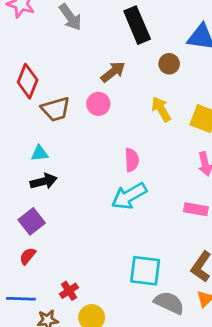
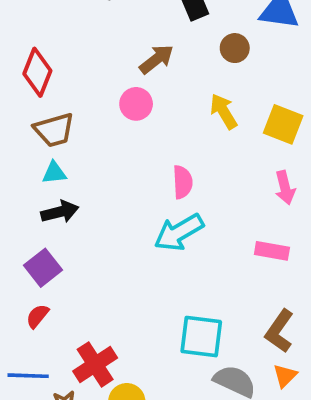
brown trapezoid: (56, 109) -> (54, 130), moved
red cross: (69, 291) -> (95, 364), size x1.6

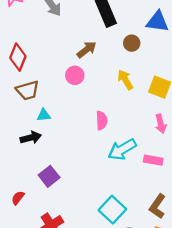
cyan triangle: (54, 173) -> (44, 115), moved
cyan arrow: (179, 232) -> (122, 149), moved
purple square: (43, 268) -> (49, 176), moved
cyan square: (201, 337) -> (112, 210), turned 36

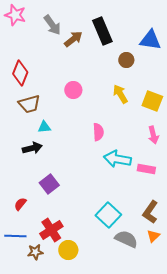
brown arrow: (87, 50) -> (73, 39), moved
cyan arrow: (122, 149) -> (117, 159), turned 40

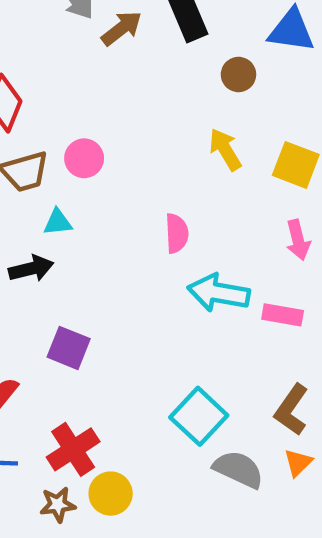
pink circle: (73, 90) -> (84, 158), moved
purple square: (49, 184) -> (69, 348), turned -30
brown star: (35, 252) -> (58, 505), moved

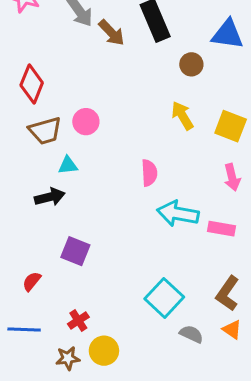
brown arrow: (122, 28) -> (112, 33), turned 84
red cross: (73, 449) -> (78, 321), size x0.6
orange triangle: (298, 463) -> (232, 330), turned -40
gray semicircle: (238, 469) -> (191, 334), size x0.7

